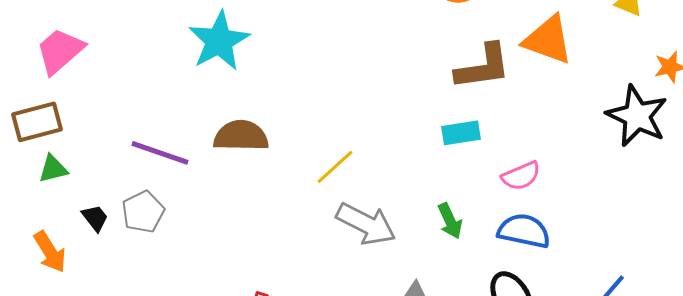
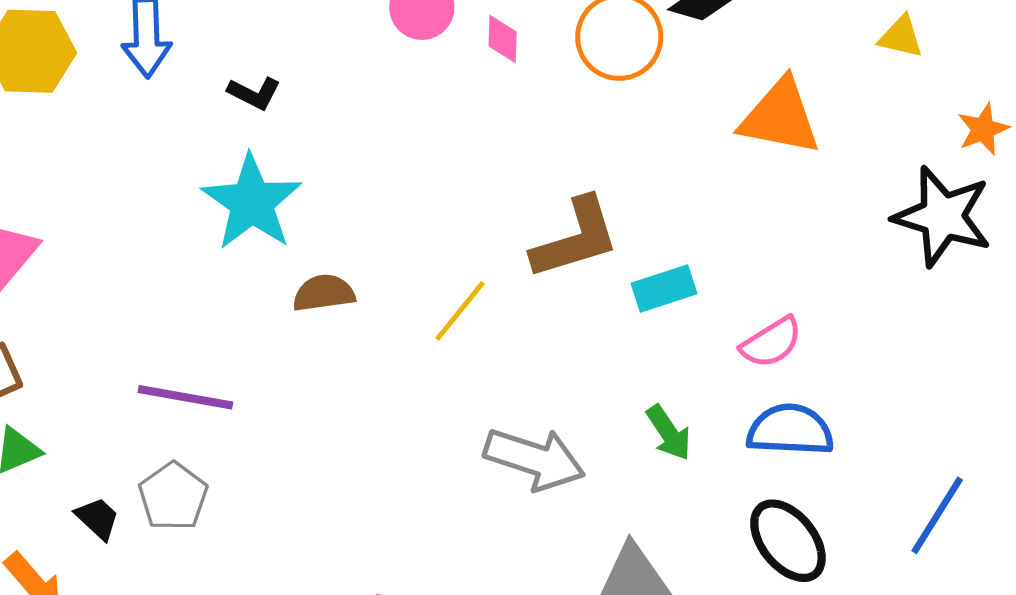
brown L-shape: (483, 67) -> (575, 238), moved
brown semicircle: (241, 136) -> (324, 293), moved, size x0.7
yellow line: (335, 167) -> (460, 311), moved

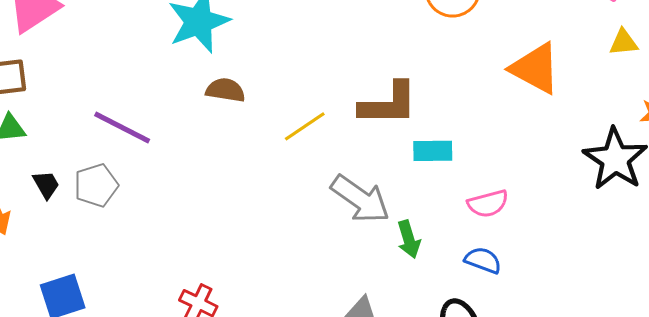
yellow triangle: (901, 37) -> (624, 42), turned -36
blue semicircle: (790, 430) -> (483, 260), size x0.7
gray arrow: (535, 459) -> (360, 199), moved

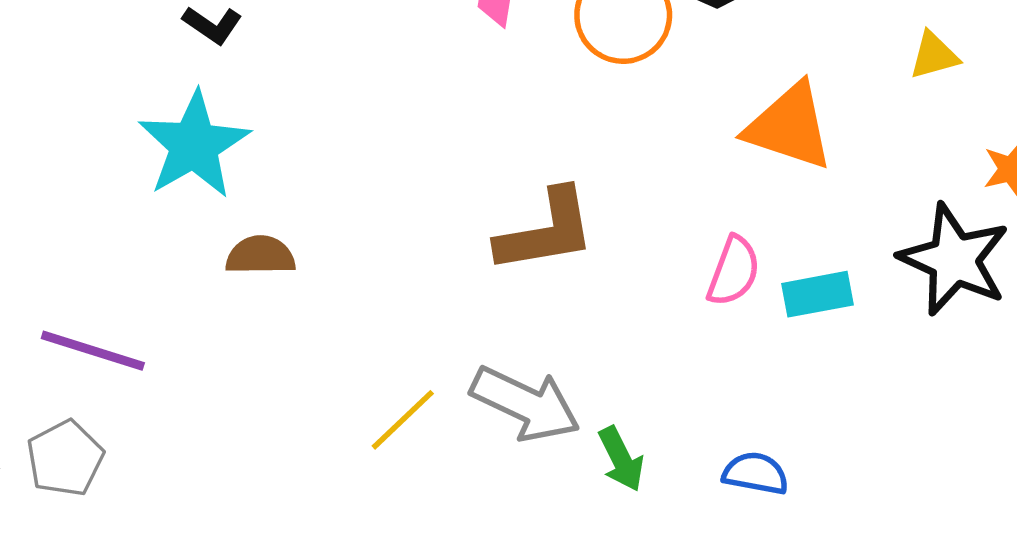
yellow line: (305, 126) -> (403, 420), moved
cyan rectangle: (433, 151) -> (818, 294), moved
pink semicircle: (488, 204) -> (734, 271), moved, turned -45

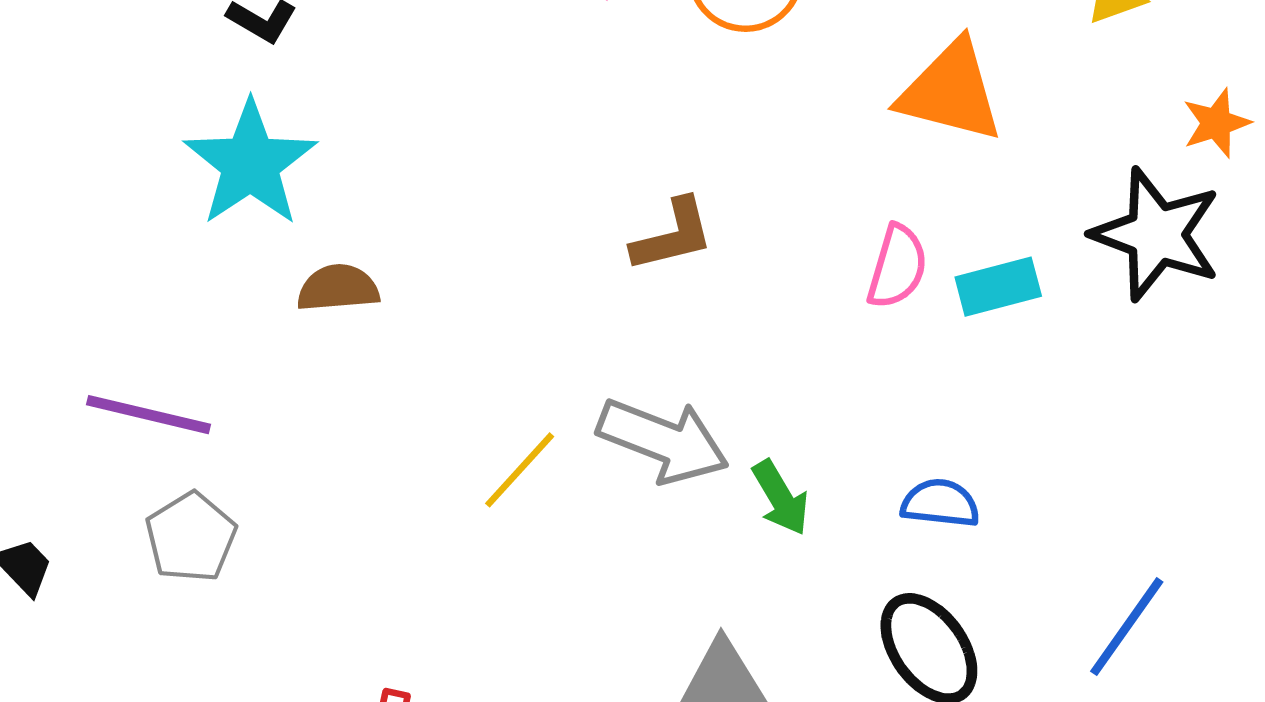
brown L-shape: (546, 231) -> (673, 235), size x0.7
gray pentagon: (65, 458) -> (191, 537), moved

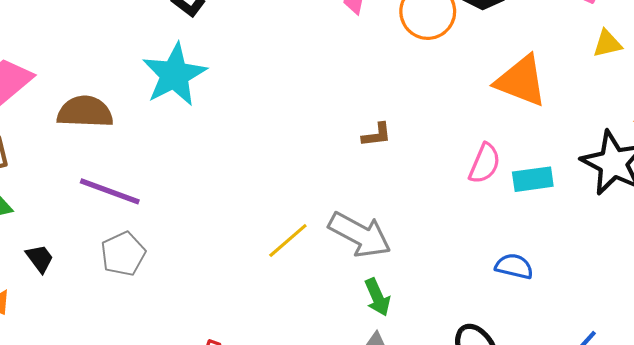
brown L-shape: (673, 235) -> (377, 135), size x0.7
brown semicircle: (338, 288) -> (85, 112), moved, size x1.4
green arrow: (781, 498) -> (377, 297), moved
blue semicircle: (940, 503) -> (514, 266), moved

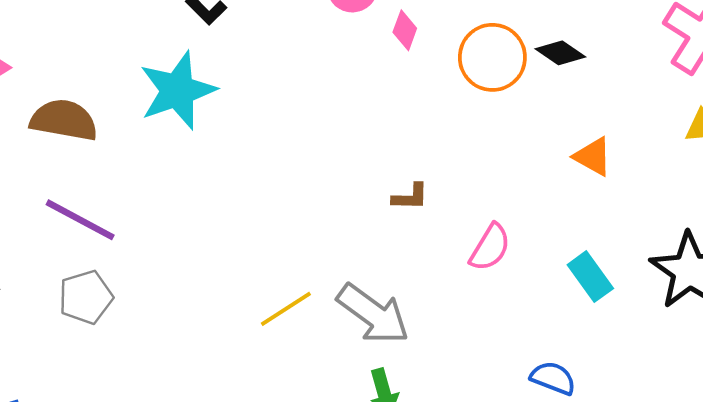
orange triangle: (521, 81) -> (593, 157), size x0.6
pink semicircle: (485, 163) -> (490, 247), moved
cyan rectangle: (533, 179) -> (590, 277), turned 54

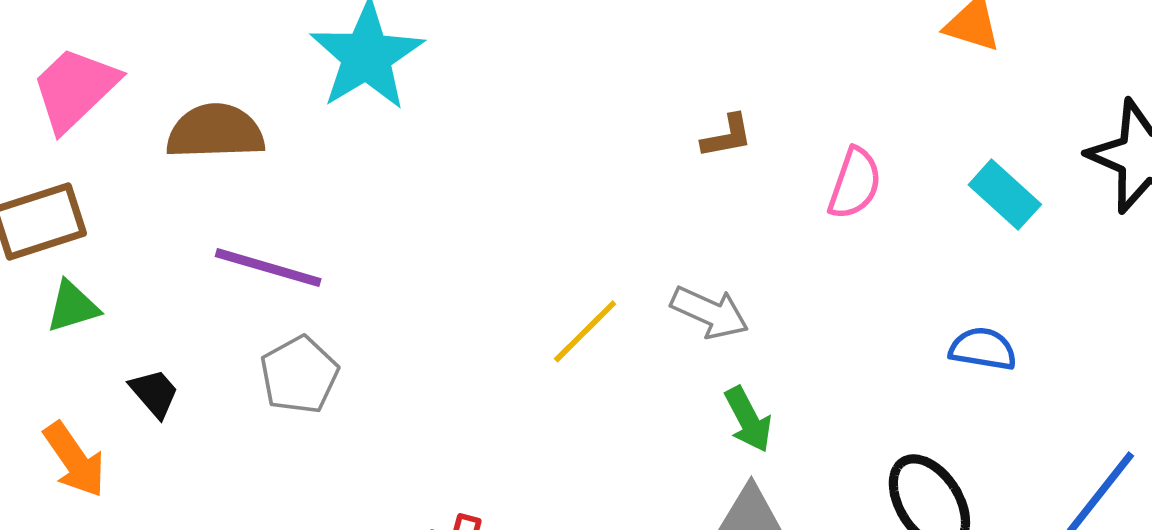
gray arrow: (373, 314) -> (710, 312), size x0.7

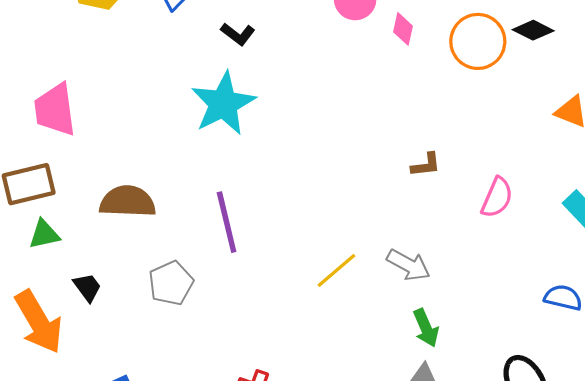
pink trapezoid: (75, 89) -> (55, 110), turned -58
brown semicircle: (215, 132) -> (128, 202), moved
purple line: (268, 268) -> (227, 222), moved, turned 56
orange arrow: (74, 460) -> (39, 322), size x1.4

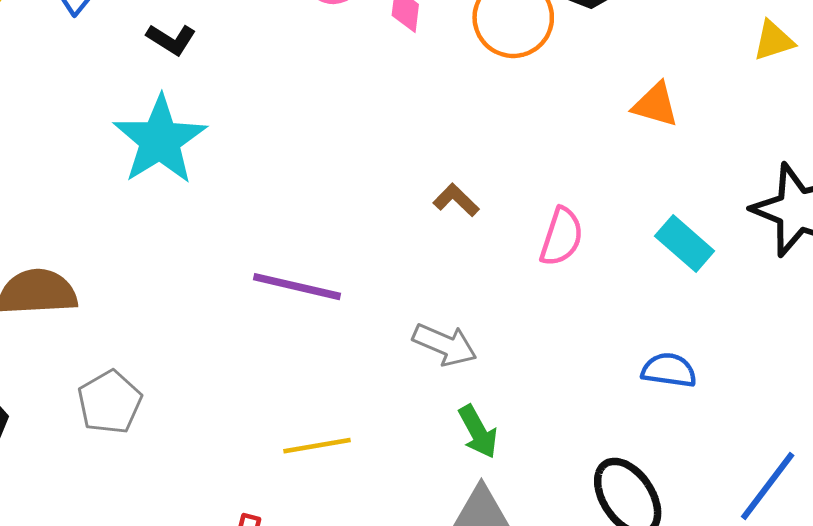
brown L-shape: (426, 165) -> (456, 200), turned -124
purple line: (227, 222) -> (297, 287), moved, turned -58
yellow line: (336, 270) -> (317, 446), moved, turned 36

